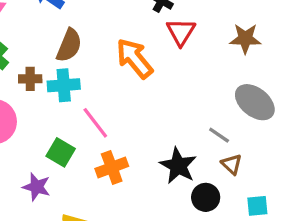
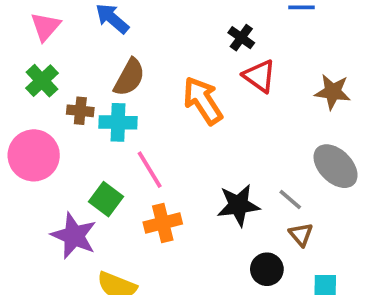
red triangle: (181, 32) -> (259, 76), turned -32
black star: (178, 166) -> (238, 205), moved, turned 30
purple star: (37, 187) -> (74, 236), size x1.4

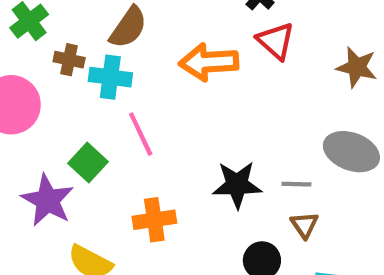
orange arrow: (203, 101) -> (209, 62), turned -66
gray ellipse: (336, 166) -> (351, 152), turned -30
gray line: (290, 199) -> (296, 184), turned -45
orange cross: (163, 223) -> (154, 220), moved

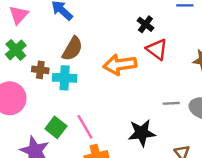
pink line: (141, 134) -> (85, 127), moved
gray line: (296, 184) -> (171, 103), moved

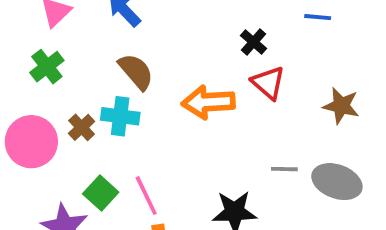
brown semicircle: (72, 49) -> (136, 72), turned -75
brown cross: (40, 70) -> (82, 127), moved, turned 35

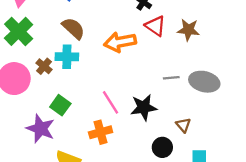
green cross: (47, 67) -> (19, 31), size x1.4
brown star: (341, 106) -> (188, 30), moved
pink line: (146, 196) -> (111, 102), moved

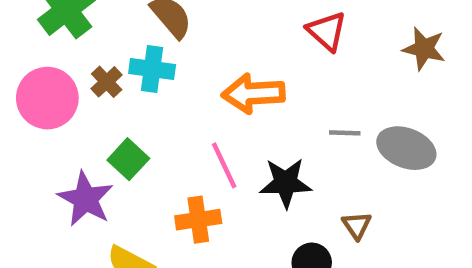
brown star: (188, 30) -> (424, 49), moved
orange arrow: (120, 42) -> (253, 93), moved

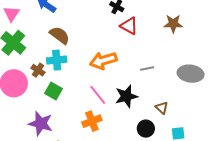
gray ellipse: (406, 148) -> (191, 74), moved
green square: (128, 159) -> (54, 91), moved

